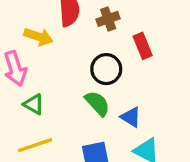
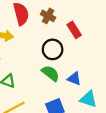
brown cross: (108, 19) -> (48, 16), turned -32

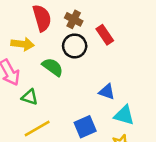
black circle: (53, 49) -> (75, 46), moved
green semicircle: (50, 73) -> (53, 67), moved

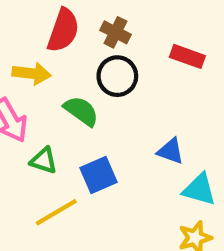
red semicircle: (42, 18) -> (63, 30), turned 36
red rectangle: (105, 35) -> (187, 56), moved, turned -36
blue square: (85, 127) -> (99, 175), moved

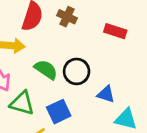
black circle: (117, 76) -> (77, 71), moved
green triangle: (44, 161) -> (22, 103), size x1.4

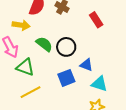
red rectangle: (115, 31) -> (96, 20), turned 35
blue square: (59, 112) -> (66, 78), moved

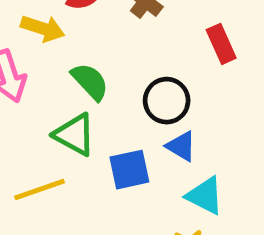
black circle: (66, 47) -> (167, 101), moved
green triangle: (25, 67) -> (75, 135), moved

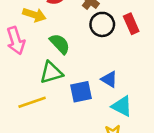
black circle: (167, 101) -> (102, 24), moved
green triangle: (75, 135) -> (51, 73), turned -45

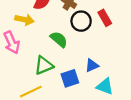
green semicircle: (60, 44) -> (59, 39), moved
blue triangle: (109, 79) -> (92, 65), turned -48

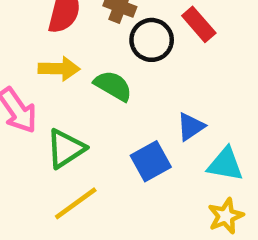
yellow arrow: (24, 20) -> (59, 69), moved
green triangle: (44, 65) -> (66, 149), moved

